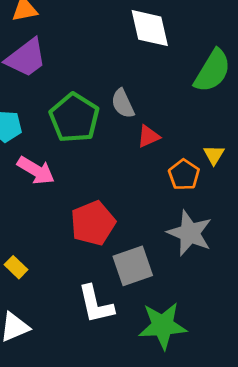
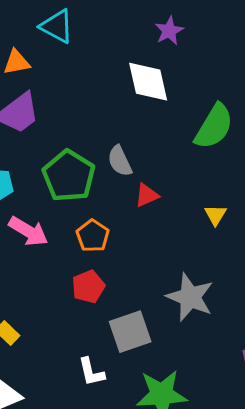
orange pentagon: (184, 175) -> (93, 236), moved
red pentagon: (93, 223) -> (88, 287), size x0.7
white L-shape: (96, 304) -> (91, 372), size x0.7

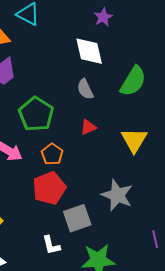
gray semicircle: (120, 161) -> (85, 89), moved
yellow triangle: (215, 215) -> (134, 140), size x1.8
red pentagon: (88, 287) -> (49, 188), size x1.5

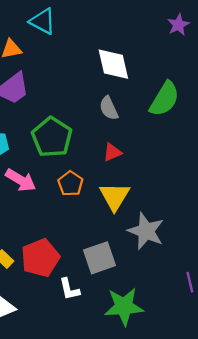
purple star: (103, 17) -> (178, 25), moved
yellow triangle: (134, 140) -> (115, 196), moved
red pentagon: (49, 188) -> (40, 258), moved

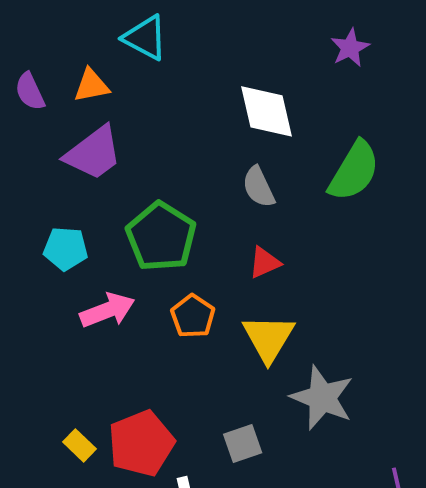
purple star: (178, 25) -> (350, 48), moved
pink arrow: (21, 180) -> (107, 310), turned -52
gray square: (99, 258) -> (243, 443), size x0.7

